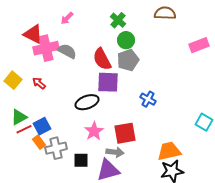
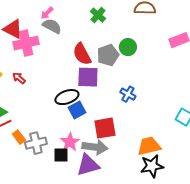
green circle: (126, 40) -> (128, 47), moved
gray semicircle: (67, 51) -> (52, 26), moved
blue square: (42, 126) -> (77, 110), moved
pink star: (94, 131) -> (70, 142), moved
gray arrow: (115, 152) -> (95, 147), size x1.4

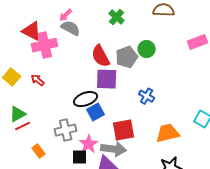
orange rectangle: (19, 137) -> (39, 151), moved
gray cross: (36, 143) -> (66, 130), moved
orange trapezoid: (149, 146) -> (168, 133), moved

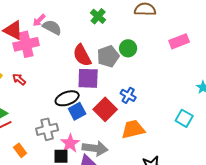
pink arrow: (66, 15) -> (39, 20), moved
red square: (124, 130) -> (105, 109), moved, turned -35
orange trapezoid: (168, 133) -> (133, 129), moved

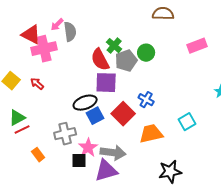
green cross: (98, 16) -> (114, 46), moved
gray semicircle: (52, 27) -> (70, 32), turned 54
cyan square: (184, 118) -> (187, 122), moved, turned 30

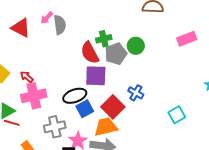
green cross: (114, 46) -> (104, 39), turned 35
pink cross: (44, 49) -> (34, 96), moved
red line: (22, 130) -> (12, 123), turned 42
orange trapezoid: (151, 134) -> (106, 127), moved

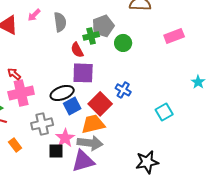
gray semicircle: (60, 25) -> (60, 22), moved
red semicircle: (90, 53) -> (77, 50), size x0.7
gray pentagon: (116, 54) -> (103, 26), moved

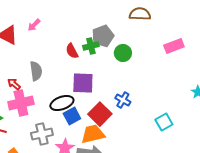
gray semicircle: (60, 22) -> (36, 71), moved
red semicircle: (77, 50) -> (72, 51), moved

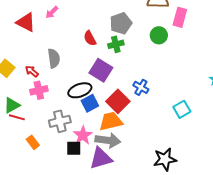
green cross: (91, 46) -> (116, 44), moved
pink rectangle: (174, 46) -> (180, 17), moved, turned -54
green circle: (123, 53) -> (159, 35), moved
purple square: (83, 83) -> (101, 70), turned 30
pink cross: (21, 103) -> (39, 90), size x0.7

